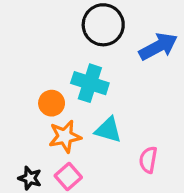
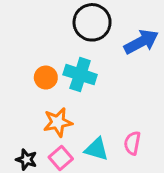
orange circle: (52, 103) -> (46, 78), moved
cyan triangle: (108, 130) -> (97, 149), moved

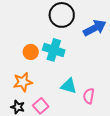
orange star: (58, 122) -> (23, 82), moved
cyan triangle: (97, 149) -> (69, 86), moved

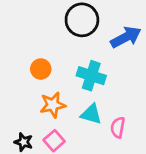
cyan cross: (54, 50) -> (91, 76), moved
orange star: (23, 82) -> (53, 105), moved

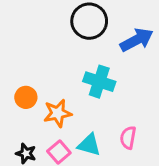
orange circle: (41, 69) -> (26, 97), moved
cyan triangle: (91, 114) -> (89, 145), moved

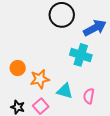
cyan cross: (99, 82) -> (81, 55), moved
cyan triangle: (89, 145) -> (65, 91), moved

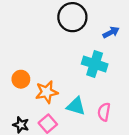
blue arrow: (95, 28) -> (111, 32), size x0.6

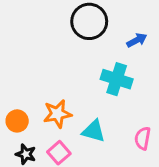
orange circle: (21, 79) -> (17, 121), moved
pink semicircle: (104, 112) -> (143, 138), moved

